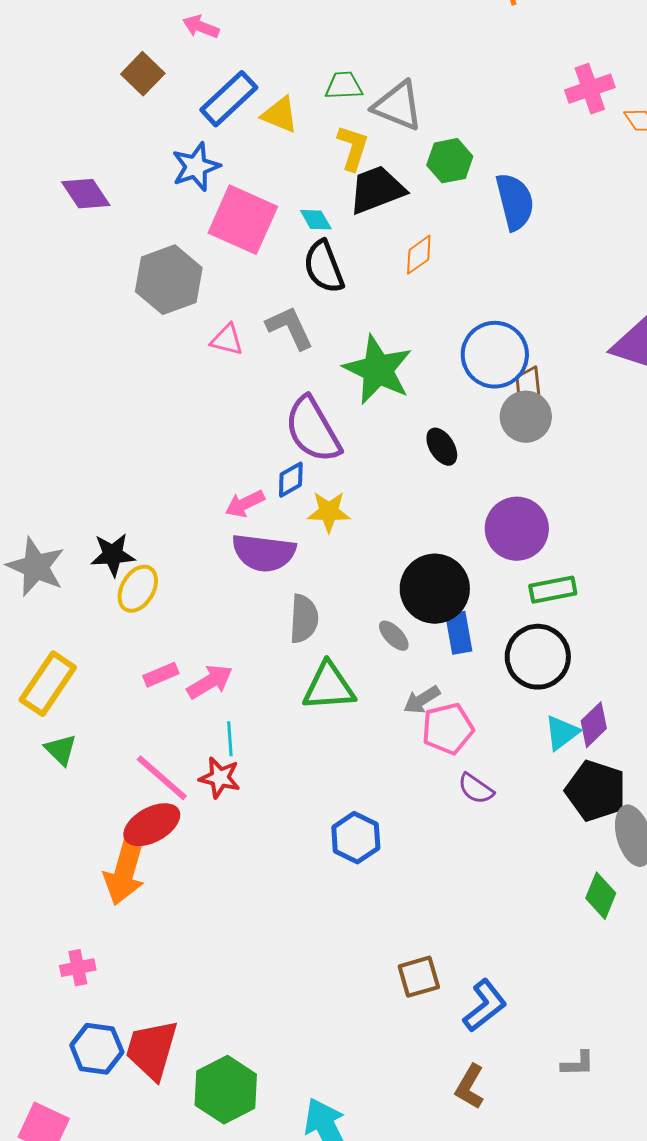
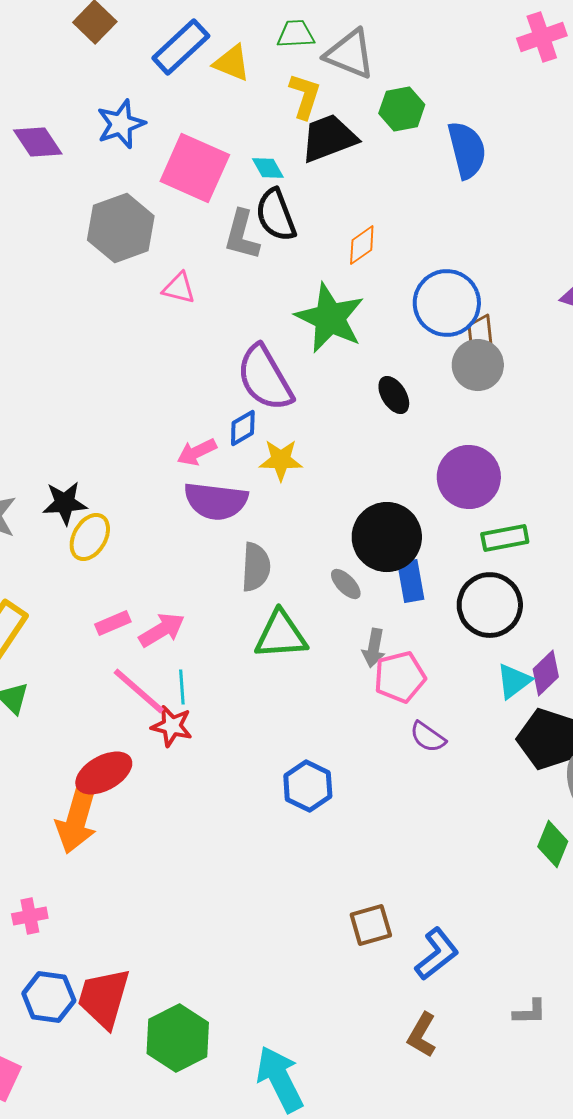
blue star: (196, 167) -> (121, 124), moved
orange diamond: (419, 255) -> (362, 245), moved
gray L-shape: (290, 328) -> (242, 235), moved, turned -140
gray arrow: (422, 700) -> (374, 648), turned -48
pink line: (162, 778) -> (139, 691), moved

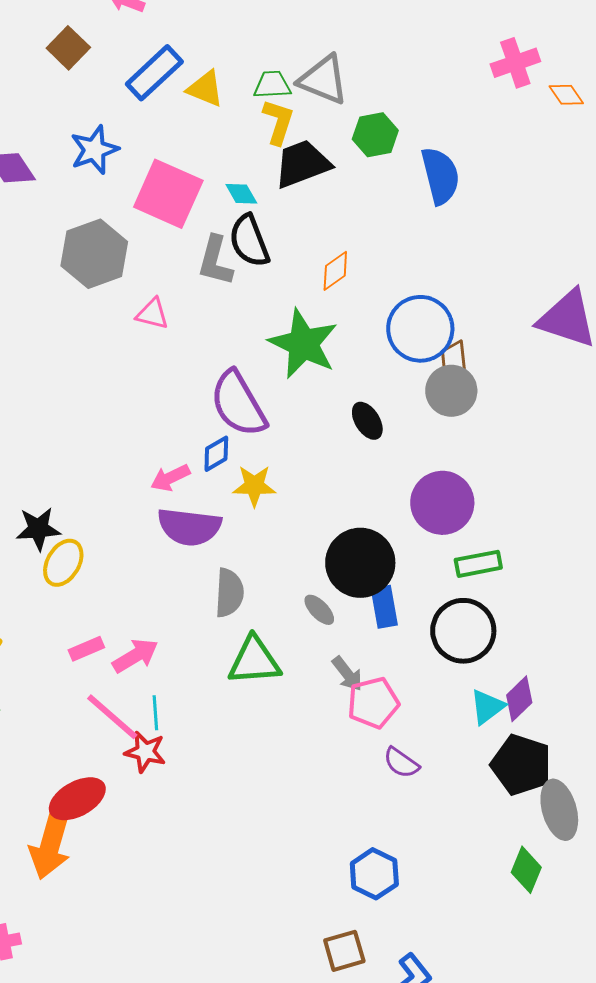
green trapezoid: (296, 34) -> (272, 85), moved
gray arrow: (374, 648) -> (347, 674), turned -48
blue hexagon: (308, 786) -> (374, 874), moved

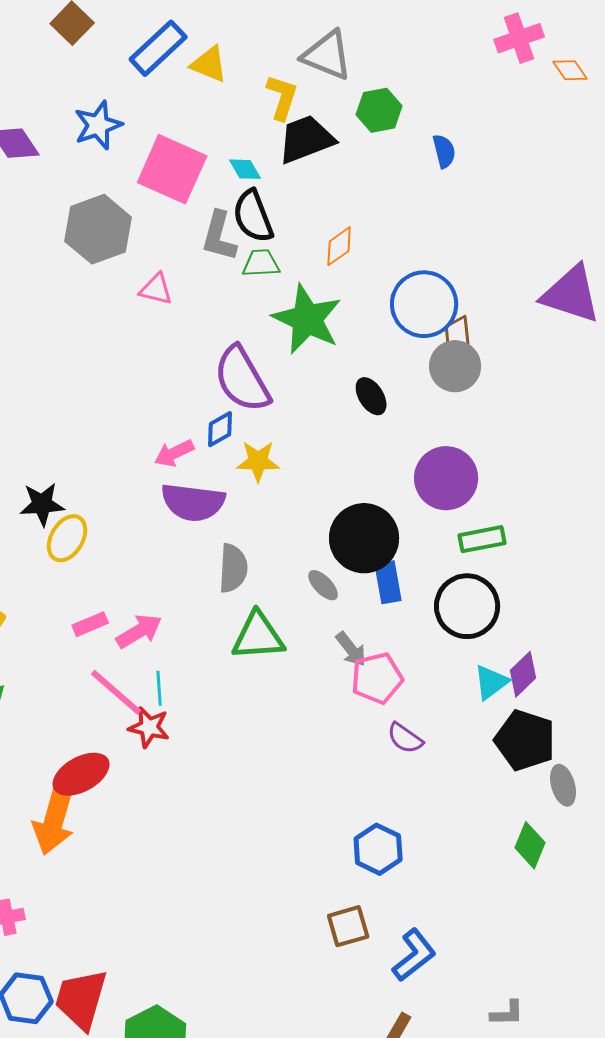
green trapezoid: (272, 85) -> (261, 263), moved
blue semicircle: (440, 176) -> (444, 151), size x0.6
gray ellipse: (559, 810) -> (563, 785), size x0.7

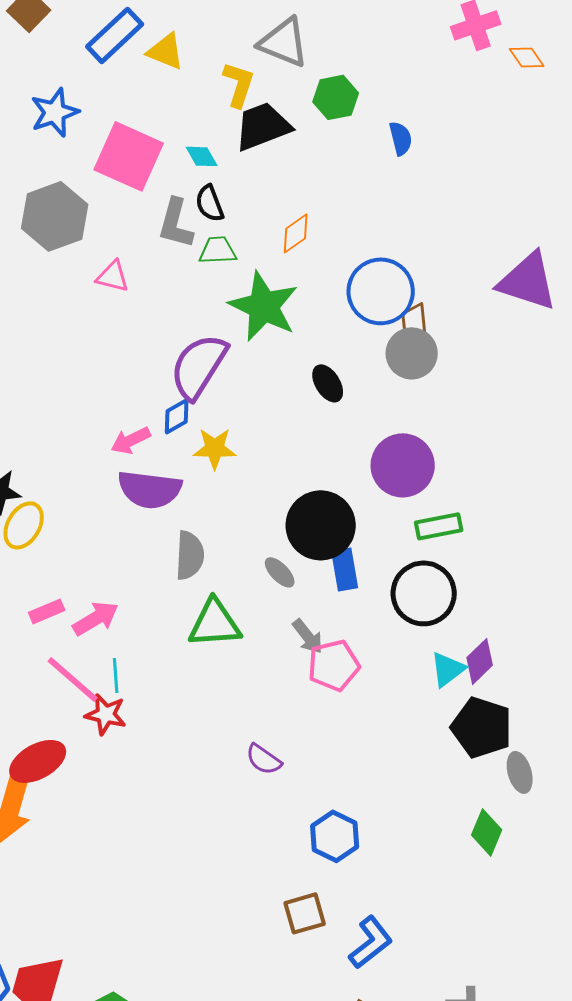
black semicircle: (253, 216) -> (210, 203), size x0.7
purple semicircle: (242, 379) -> (199, 366), turned 62
purple semicircle: (405, 738) -> (264, 759), moved

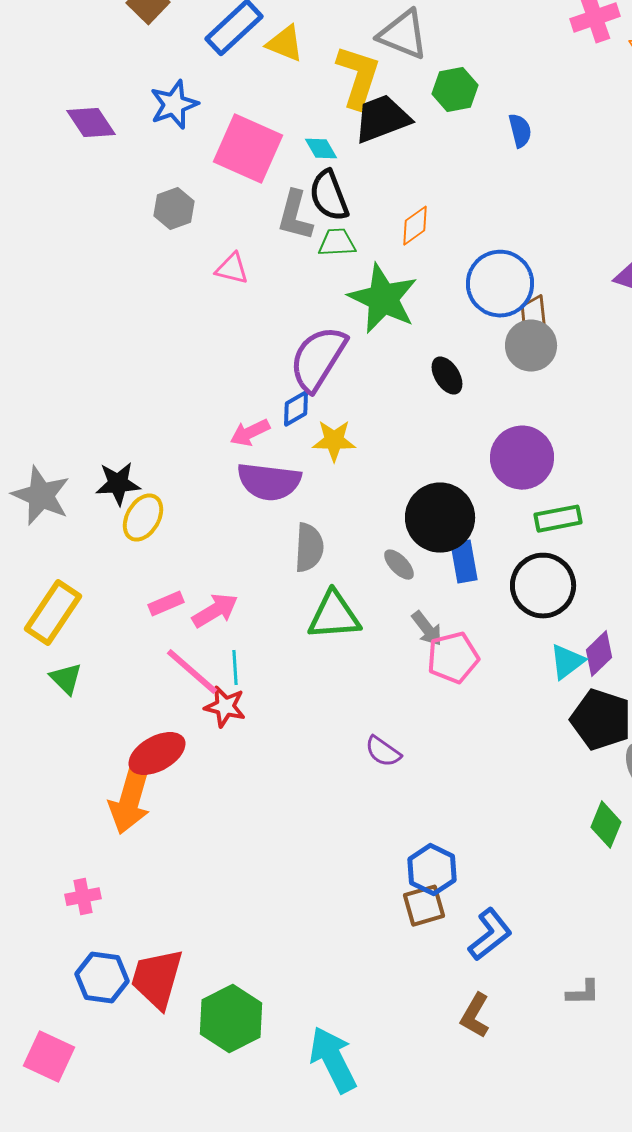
yellow L-shape: (239, 84) -> (358, 77), size x1.4
black semicircle: (210, 203) -> (329, 196), size x1.4
gray hexagon: (55, 216) -> (174, 209), size x0.6
blue hexagon: (335, 836) -> (432, 870), moved

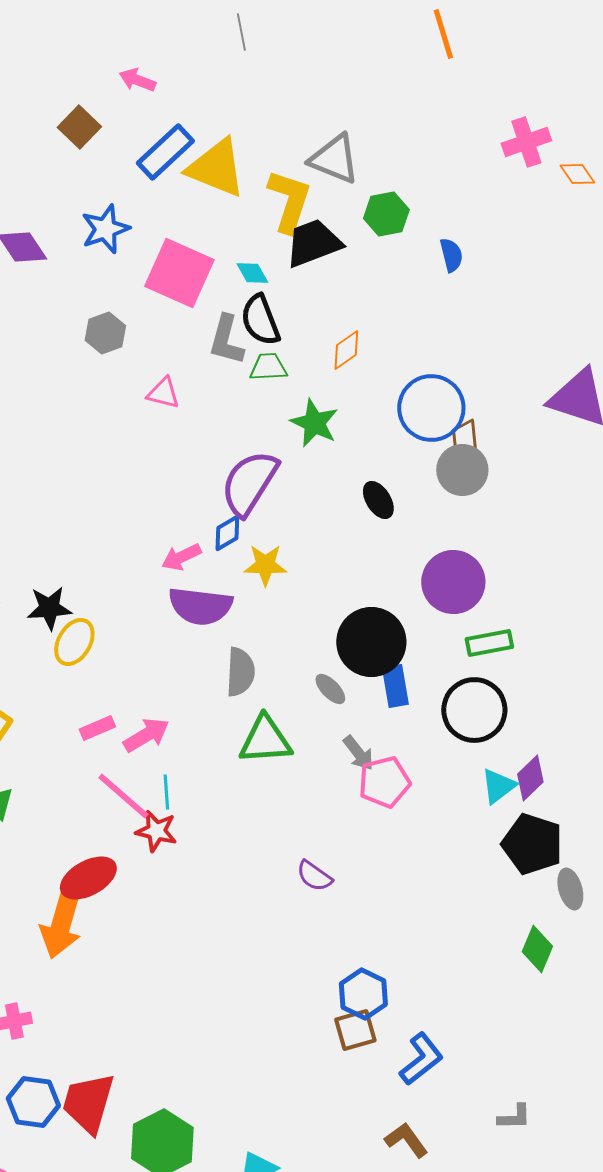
yellow triangle: (285, 44) -> (216, 168), size x1.6
green star: (383, 299) -> (314, 423), size x0.7
brown L-shape: (475, 1016) -> (406, 1140), turned 114

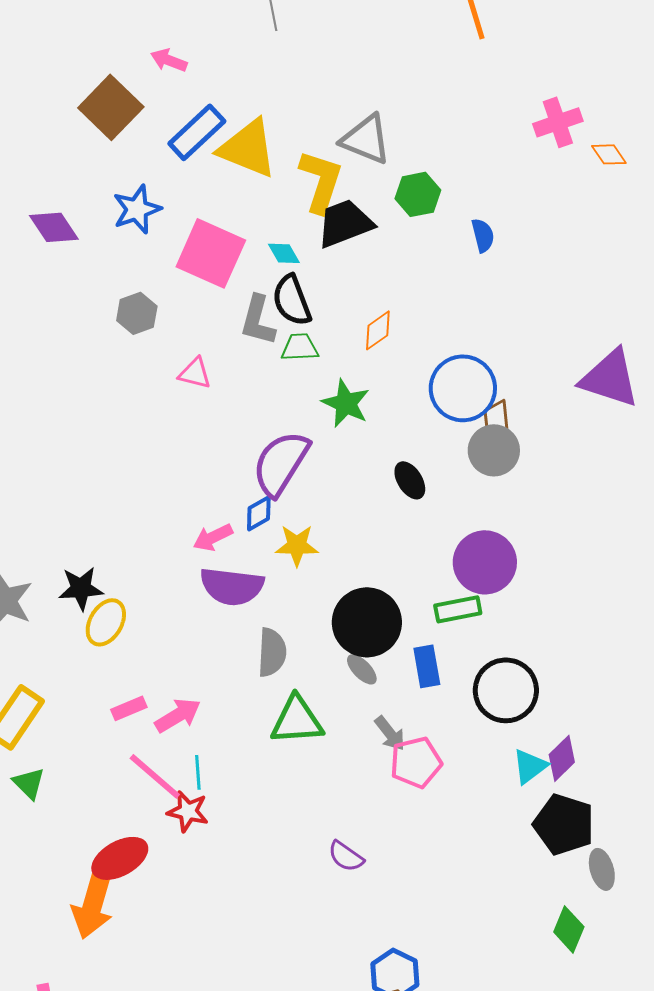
brown square: (79, 127) -> (111, 107), size x1.5
black circle: (371, 642) -> (367, 622), moved
green rectangle: (489, 643) -> (458, 609), moved

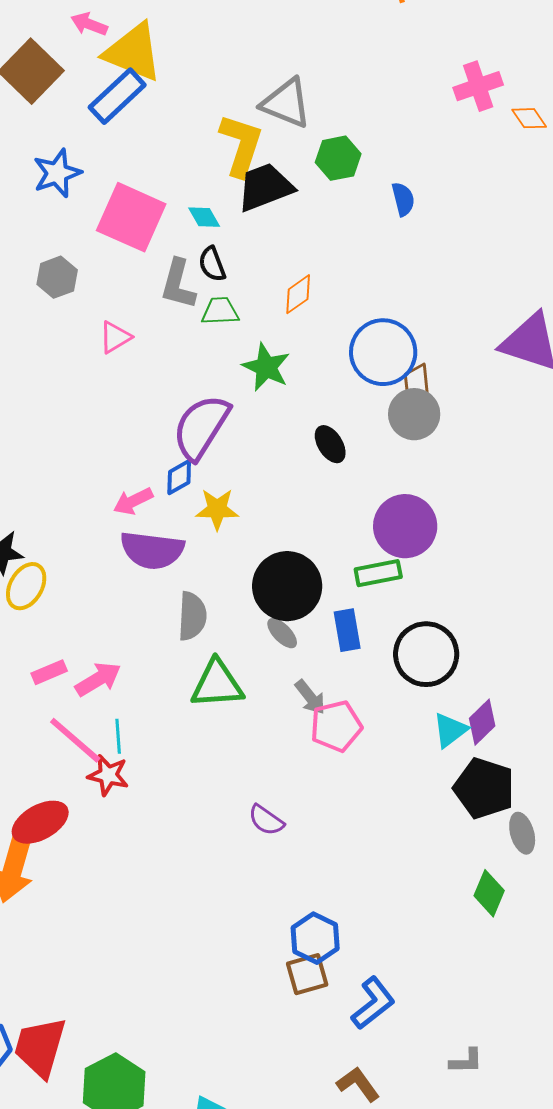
yellow triangle: (248, 148) -> (133, 52), moved
black semicircle: (292, 300) -> (212, 264), size x0.7
pink triangle: (195, 373) -> (115, 337), turned -45

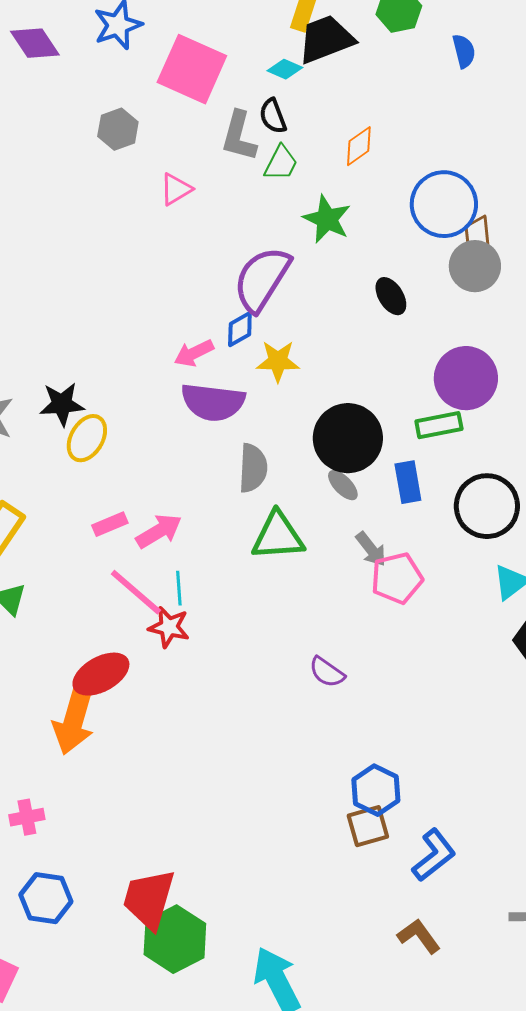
cyan diamond: (204, 217) -> (285, 69), moved, turned -36
green trapezoid: (220, 311) -> (281, 163), turned 120
red trapezoid: (40, 1047) -> (149, 899), moved

